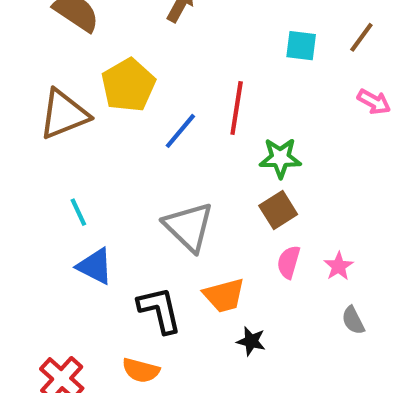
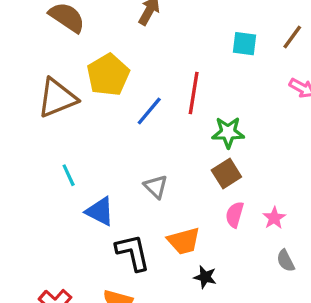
gray triangle: (189, 227) -> (156, 187), size x0.6
blue triangle: (95, 266) -> (100, 211), moved

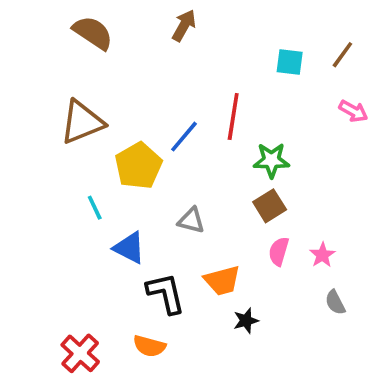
yellow pentagon: (108, 75) -> (138, 166), moved
gray triangle: (156, 187) -> (191, 220), turned -30
black star: (205, 277) -> (246, 321), turned -30

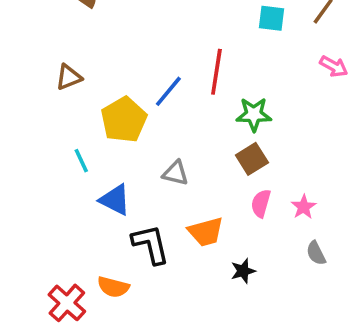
brown triangle: (82, 122) -> (69, 77), size x0.6
black star: (246, 321) -> (243, 271), moved
orange semicircle: (149, 346) -> (113, 287), moved

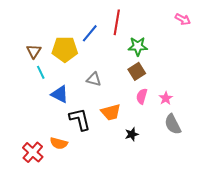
brown triangle: (69, 77) -> (34, 51), moved, turned -35
yellow pentagon: (124, 120) -> (65, 49), turned 30
gray semicircle: (316, 253) -> (173, 124), size x1.5

